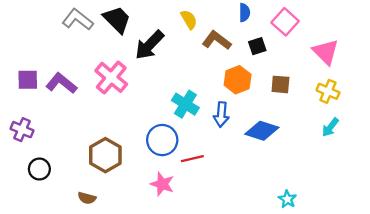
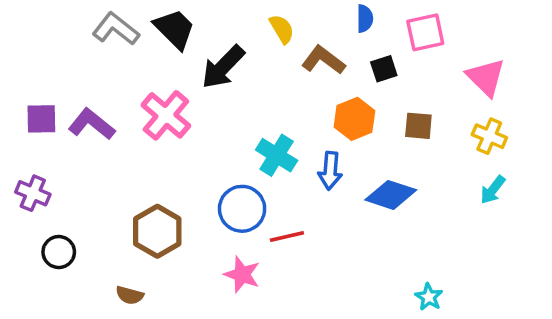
pink square: (285, 22) -> (425, 32), turned 36

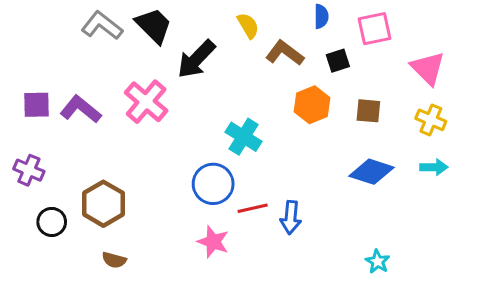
blue arrow: (330, 171) -> (291, 217), moved
cyan arrow: (493, 190) -> (434, 167), turned -128
blue diamond: (391, 195) -> (371, 172), moved
brown hexagon: (157, 231) -> (103, 204), moved

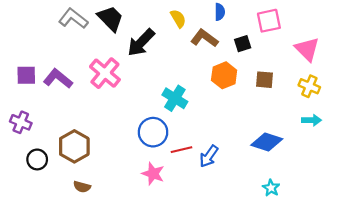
blue semicircle: (321, 16) -> (220, 12), moved
blue diamond: (371, 172) -> (267, 142), moved
blue arrow: (291, 217) -> (209, 156), turned 30

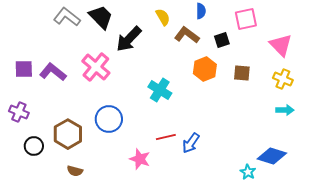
blue circle: (153, 132) -> (109, 119), moved
blue diamond: (267, 142) -> (272, 156), moved

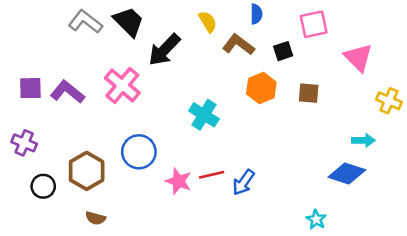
yellow cross: (283, 79) -> (389, 101), moved
blue diamond: (272, 156) -> (347, 173), moved
pink star: (140, 159) -> (178, 181), moved

